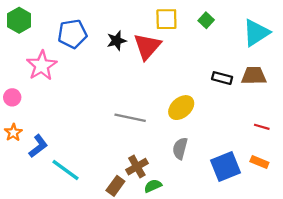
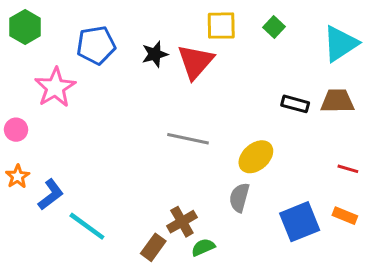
yellow ellipse: (181, 108) -> (256, 157), moved
gray line: (130, 118) -> (188, 139), moved

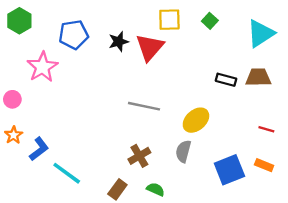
brown cross: (182, 222) -> (139, 156), moved
green semicircle: (203, 247) -> (156, 189), turned 48

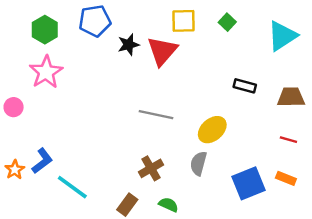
green hexagon: (19, 21) -> (45, 30), moved
blue pentagon: (74, 35) -> (95, 21), moved
brown trapezoid: (258, 77) -> (291, 97), moved
orange star: (14, 135) -> (15, 170), moved

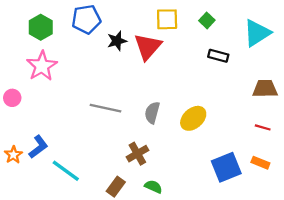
black rectangle: (245, 86) -> (218, 56), moved
gray line: (156, 115) -> (106, 108), moved
gray semicircle: (198, 163) -> (152, 113), moved

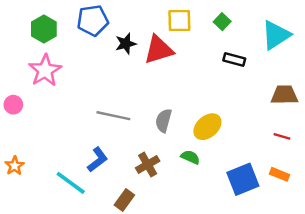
red triangle: (148, 47) -> (159, 50), turned 32
blue L-shape: (38, 147) -> (98, 160), moved
green semicircle: (153, 187) -> (190, 157), moved

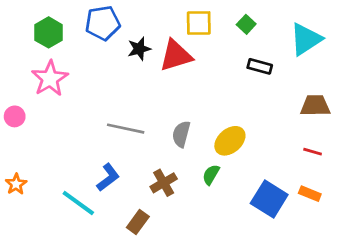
green semicircle: (190, 157) -> (211, 175), turned -84
blue square: (243, 179) -> (269, 199), turned -36

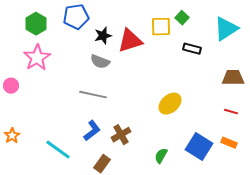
yellow square: (199, 23) -> (161, 27), moved
gray semicircle: (181, 134) -> (100, 62), moved, turned -84
green semicircle: (211, 175) -> (161, 156), moved
blue L-shape: (108, 177) -> (92, 131), moved

